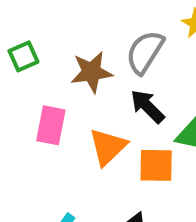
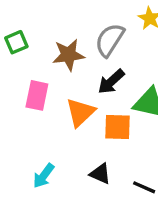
black arrow: (147, 106) -> (111, 82), turned -88

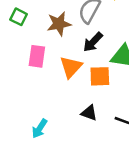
green square: (16, 42) -> (19, 17), turned -36
cyan arrow: (44, 176) -> (40, 128), moved

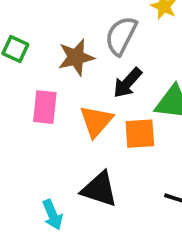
black triangle: (89, 113) -> (99, 189), moved, size x1.5
cyan arrow: (40, 128) -> (53, 215), turned -54

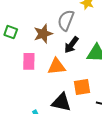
orange triangle: (96, 121) -> (57, 67), turned 48
orange square: (140, 134) -> (82, 87), moved

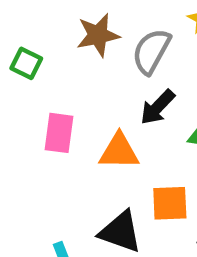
brown star: (43, 34) -> (98, 35), moved

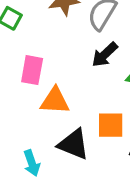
orange triangle: (119, 151) -> (55, 101), moved

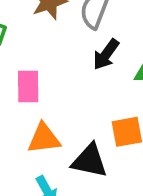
orange triangle: (55, 101) -> (44, 138), moved

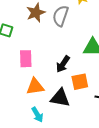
black arrow: (106, 54) -> (63, 64), moved

